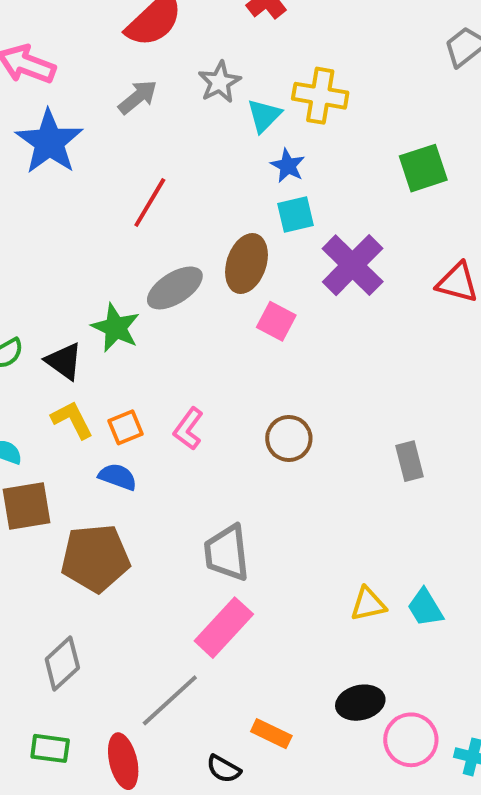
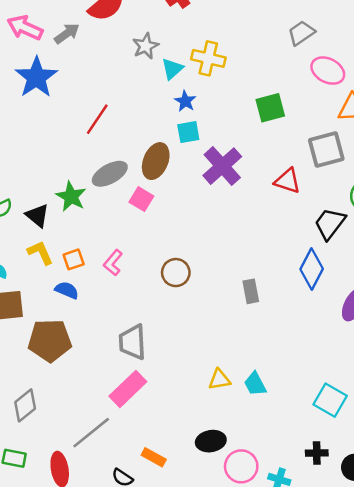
gray arrow: (138, 97) -> (67, 33), moved
pink square: (276, 321) -> (141, 199), moved

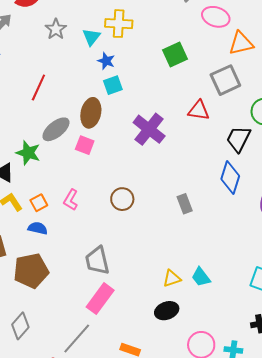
gray star: (146, 46) -> (56, 29), moved
purple cross: (222, 166) -> (149, 129), moved
black ellipse: (211, 441) -> (167, 311), moved

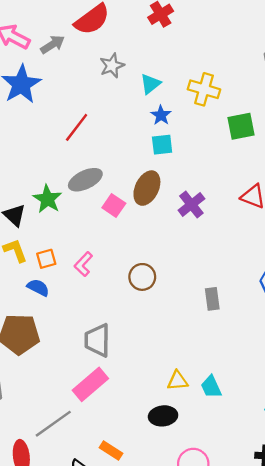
yellow cross: (119, 24) -> (204, 89), moved
brown ellipse: (91, 113) -> (147, 188), moved
purple cross: (149, 129) -> (191, 204), size x0.7

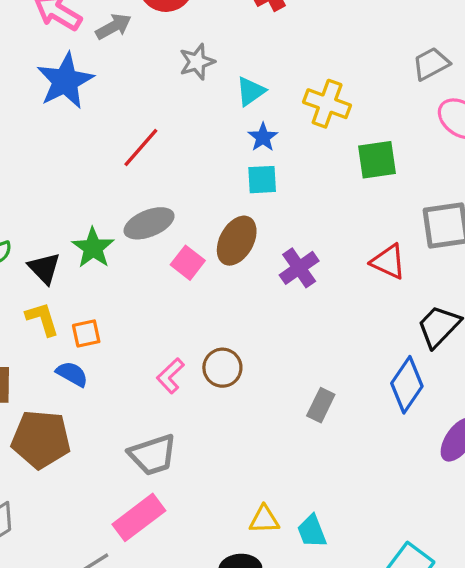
pink L-shape: (83, 264) -> (170, 376), moved
gray rectangle: (212, 299) -> (321, 405), turned 30
gray trapezoid: (97, 340) -> (153, 455), turned -112

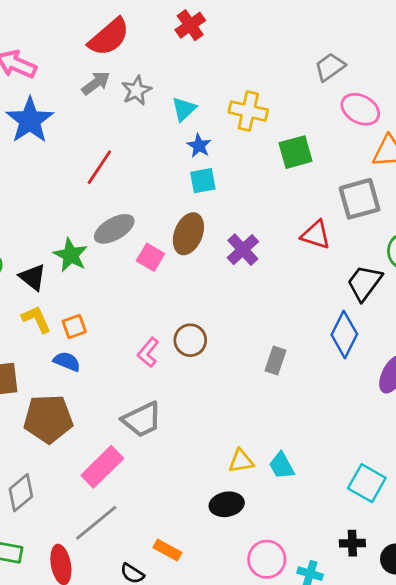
gray arrow: (114, 26) -> (96, 83), moved
pink rectangle: (139, 517) -> (102, 467), moved

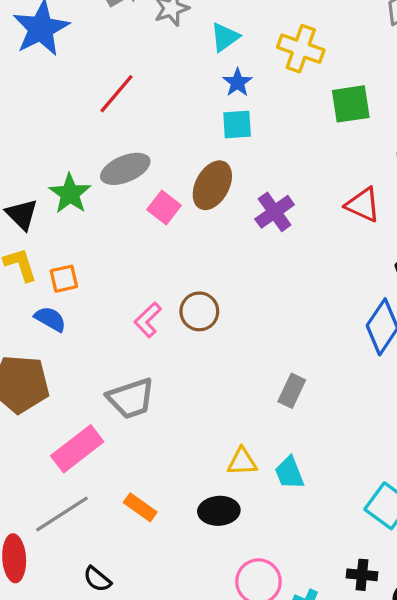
gray rectangle: (276, 361) -> (292, 391), moved
orange rectangle: (167, 550) -> (140, 507), moved

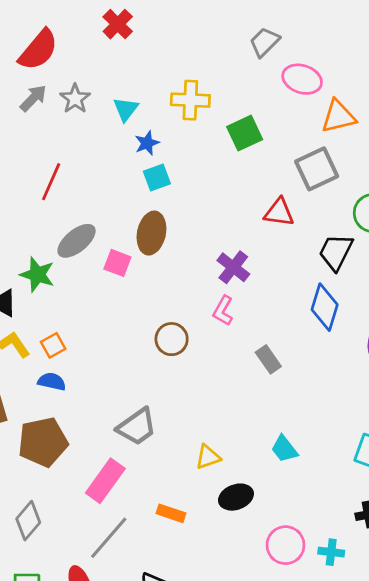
blue star: (237, 82) -> (147, 143), turned 30
purple cross: (275, 212) -> (233, 267), moved
pink L-shape: (148, 320) -> (223, 311), moved
gray rectangle: (292, 391) -> (268, 359), moved, turned -44
yellow triangle: (242, 462) -> (208, 457), moved

